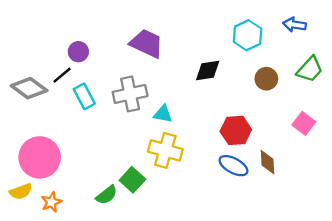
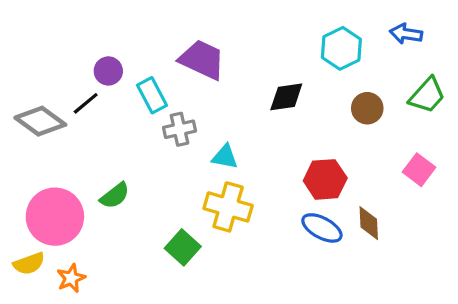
gray cross: (130, 94) -> (180, 129), size x0.7
cyan rectangle: (84, 96) -> (152, 95), moved
green semicircle: (107, 195) -> (115, 196), moved

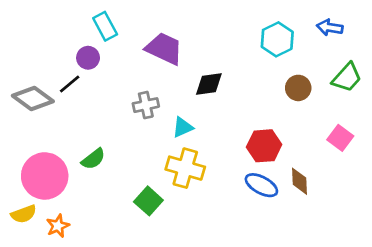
cyan rectangle: (152, 95) -> (105, 26), moved
black diamond: (286, 97) -> (209, 84), moved
cyan triangle: (225, 157) -> (183, 127), turned -35

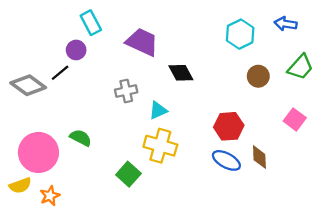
black diamond: (209, 84) -> (181, 73), turned 70
green semicircle: (93, 159) -> (81, 138), turned -115

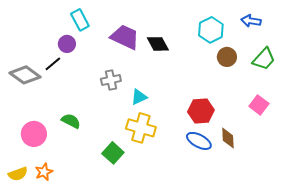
black diamond: (181, 73) -> (158, 44), moved
brown circle: (258, 76) -> (227, 57), moved
pink circle: (38, 152) -> (34, 134), size x0.7
yellow semicircle: (20, 186) -> (18, 174), moved

